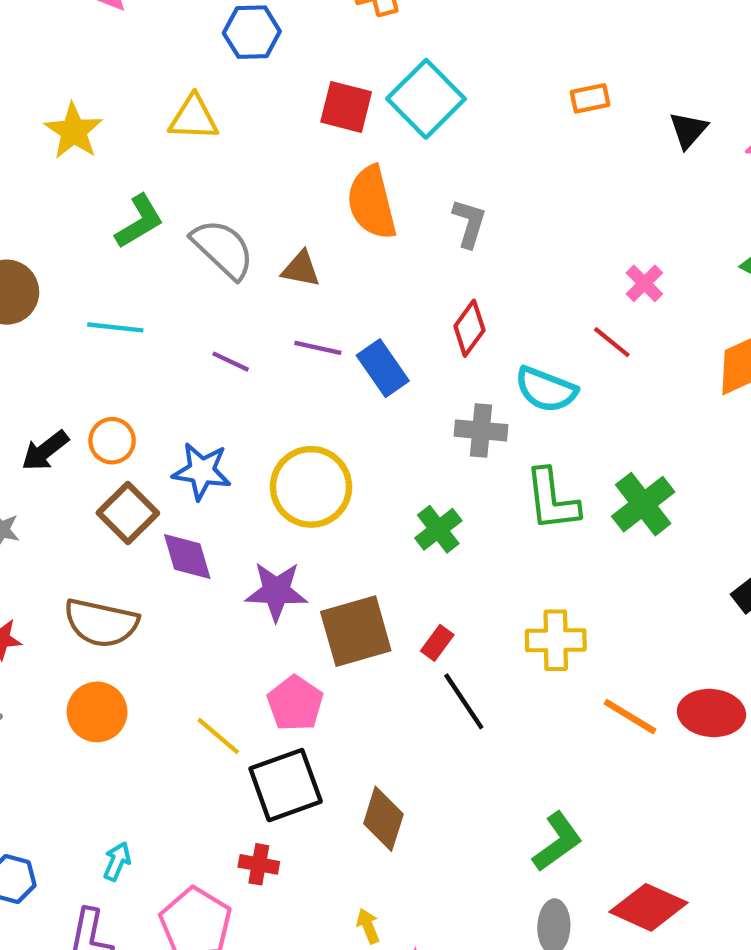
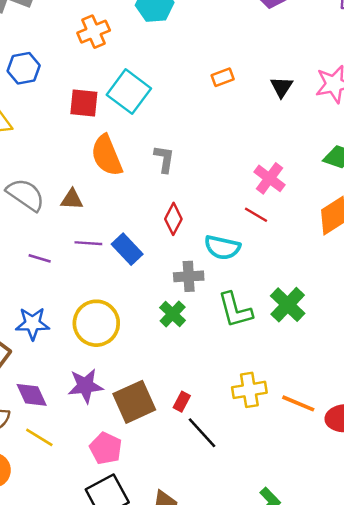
pink cross: (644, 283) -> (269, 178), size x1.4
green cross: (438, 529) -> (173, 314), moved
purple diamond: (187, 557) -> (32, 395), moved
orange line: (630, 717) -> (298, 403), moved
yellow line: (218, 736) -> (39, 437), moved

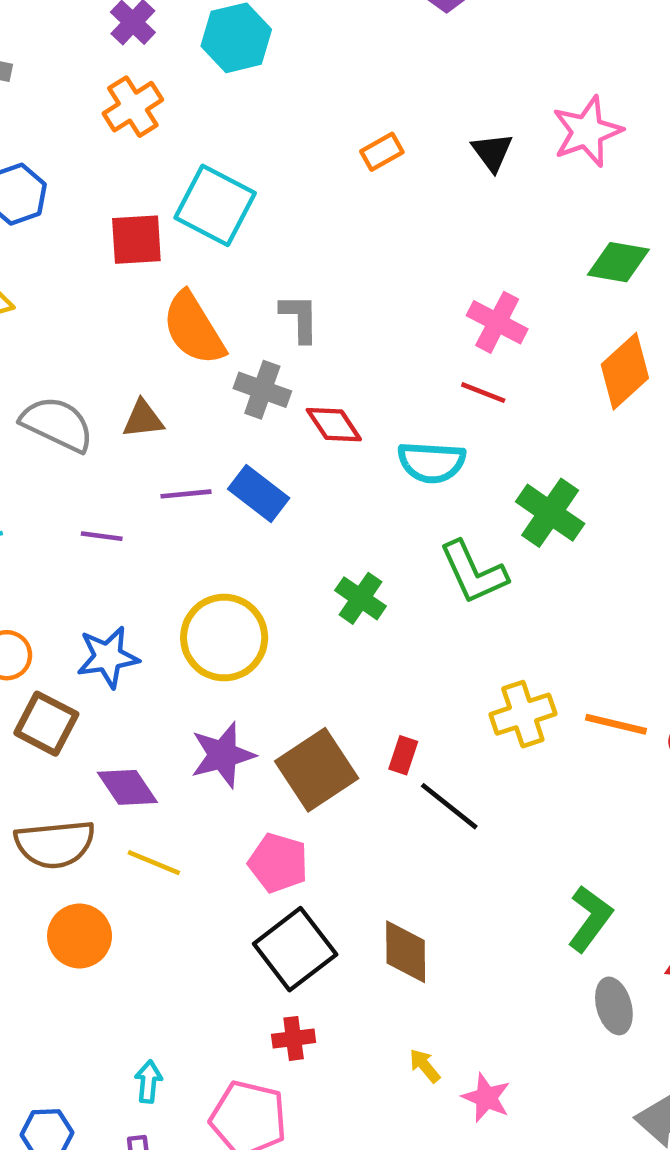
red diamond: (173, 219) -> (334, 425), turned -52
gray cross: (189, 276) -> (262, 390), moved, turned 32
green cross: (288, 305) -> (550, 513), moved

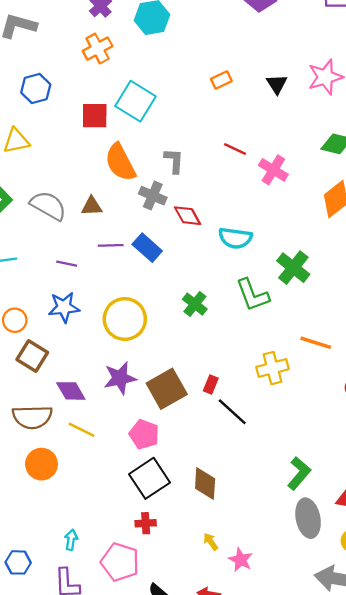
red line: (483, 393) -> (235, 149), moved
blue star: (108, 657) -> (64, 307), moved
orange line: (616, 724) -> (316, 343), moved
gray ellipse: (614, 1006) -> (308, 518), size x1.4

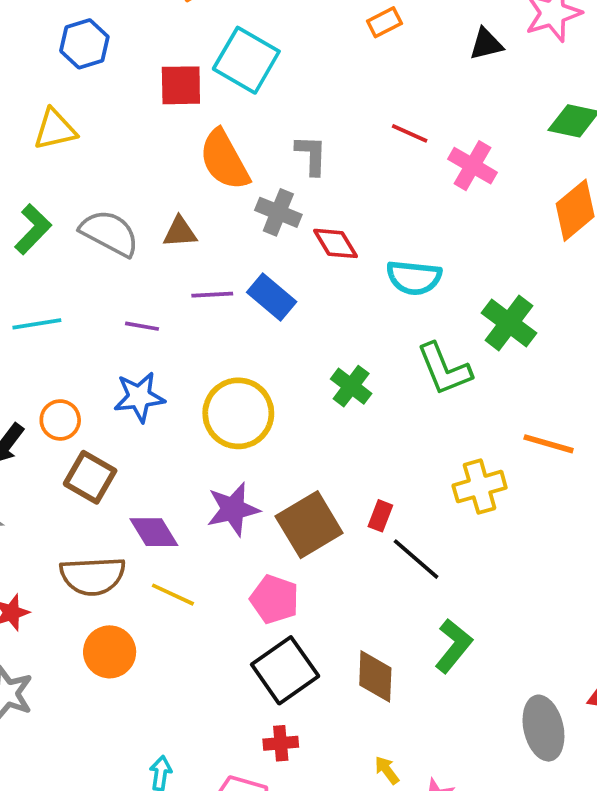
black triangle: (277, 84) -> (486, 44), moved, turned 50
green L-shape: (299, 473) -> (453, 646), moved

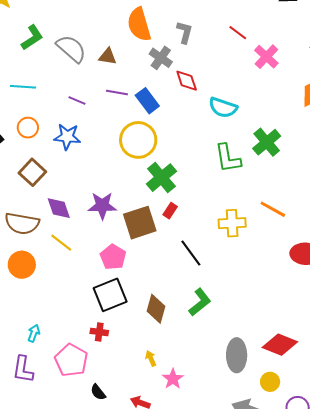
green cross: (351, 386) -> (161, 178), moved, size x1.4
yellow circle: (238, 413) -> (138, 140), moved
orange circle: (60, 420) -> (28, 128), moved
red rectangle: (380, 516) -> (170, 211), moved

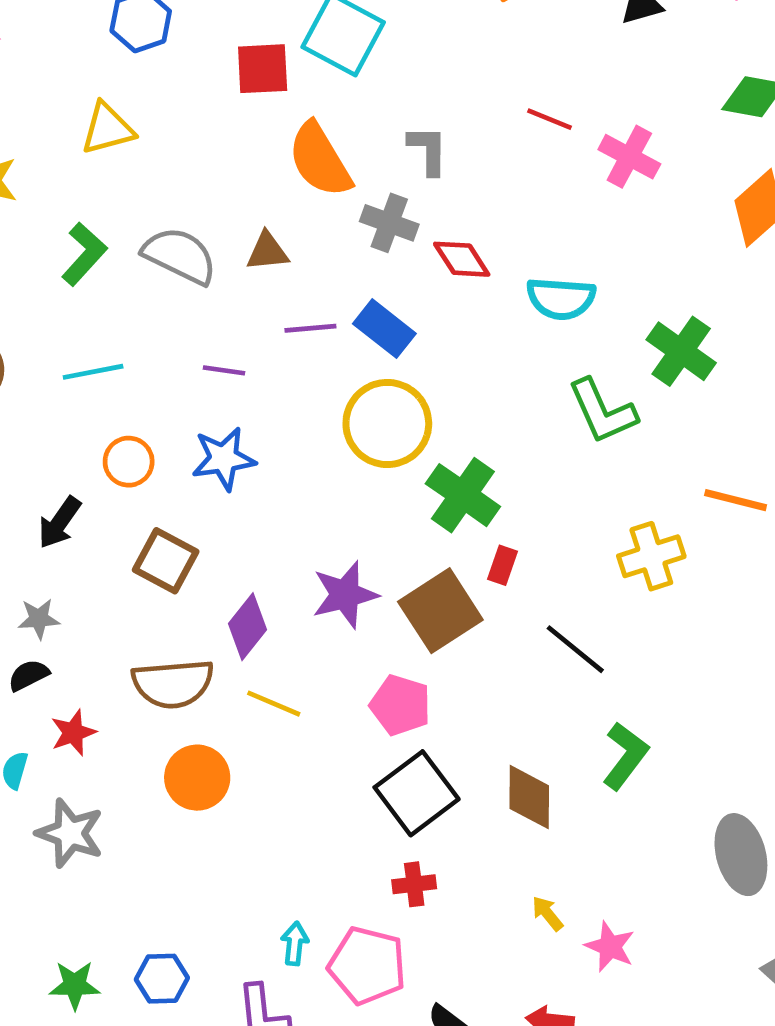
purple diamond: (59, 208) -> (247, 627), turned 72
cyan arrow: (34, 333) -> (295, 944), moved

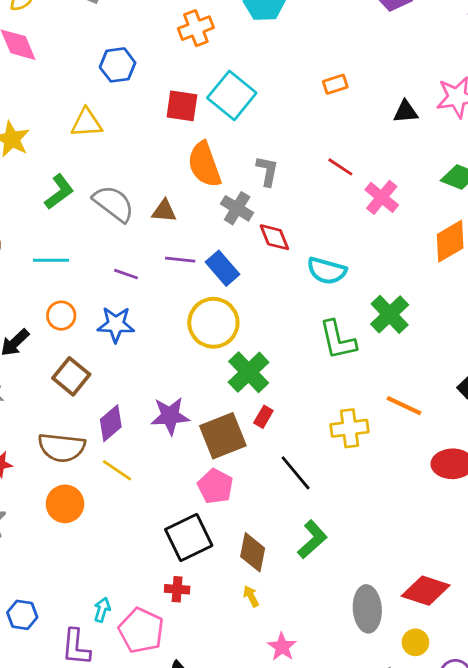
pink pentagon: (400, 705) -> (215, 486), moved
yellow arrow: (547, 913) -> (251, 596), moved

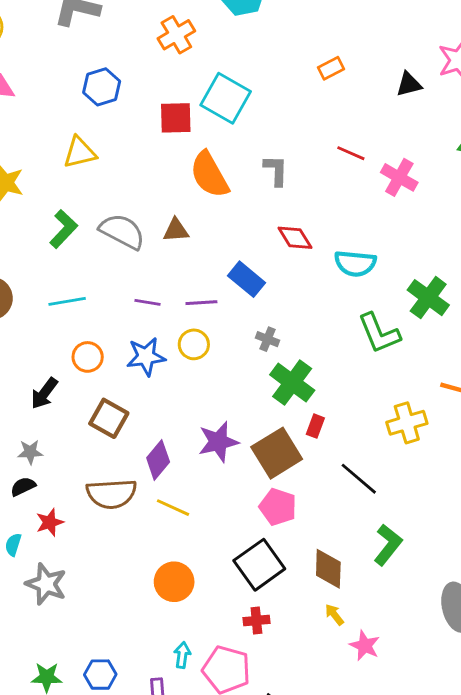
gray cross: (237, 208) -> (268, 339), moved, size x0.7
purple line: (180, 260) -> (201, 303), moved
yellow circle: (213, 323) -> (194, 344), moved, size x0.6
orange circle: (65, 504) -> (174, 582), moved
pink star: (282, 647) -> (365, 646), moved

